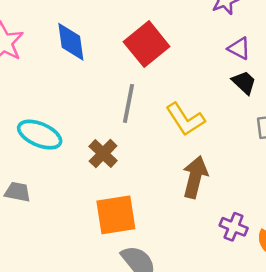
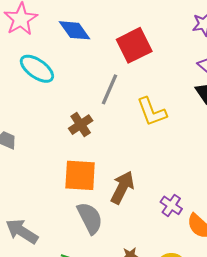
blue diamond: (71, 42) -> (75, 30), turned -40
cyan ellipse: (40, 135) -> (37, 69), moved
brown arrow: (195, 177) -> (122, 187), moved

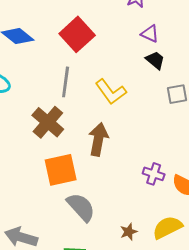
brown cross: (81, 125) -> (48, 122), size x1.4
brown arrow: (122, 187) -> (98, 139), moved

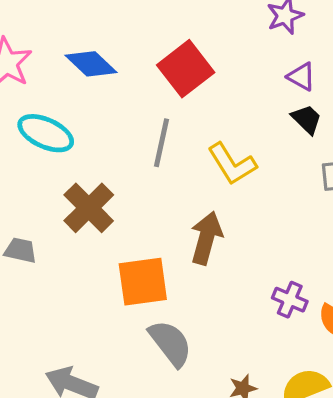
brown cross: (48, 122) -> (89, 208), moved

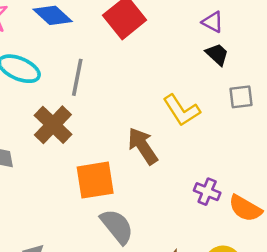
gray line: (162, 143) -> (77, 77), moved
yellow L-shape: (232, 164) -> (182, 110), moved
brown arrow: (206, 238) -> (143, 146), turned -48

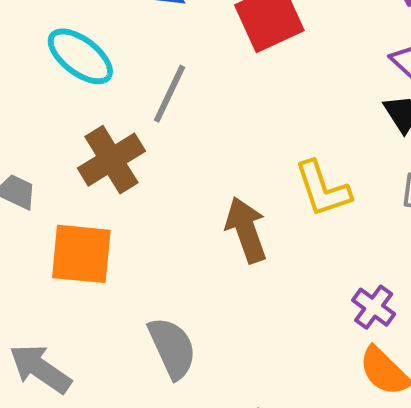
orange square: (95, 180) -> (81, 254), moved
purple cross: (207, 192) -> (374, 307), moved

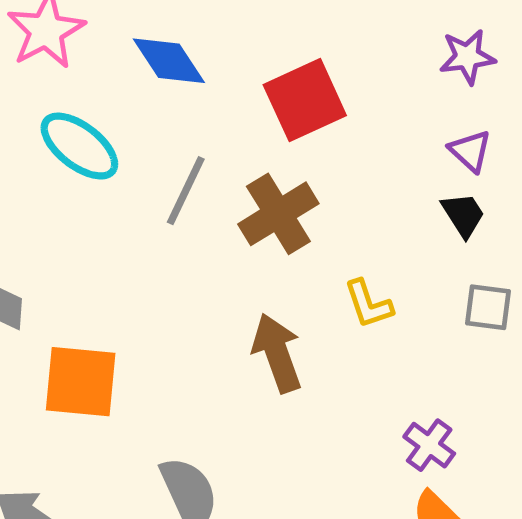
brown cross: (111, 160) -> (278, 214), moved
yellow L-shape: (323, 189) -> (368, 304), size x0.7

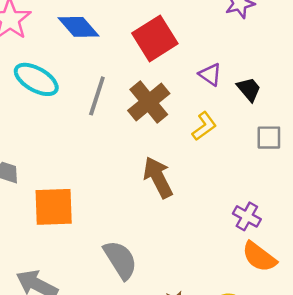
purple triangle: (470, 151) -> (210, 74), moved
yellow L-shape: (368, 304) -> (204, 126), moved, turned -100

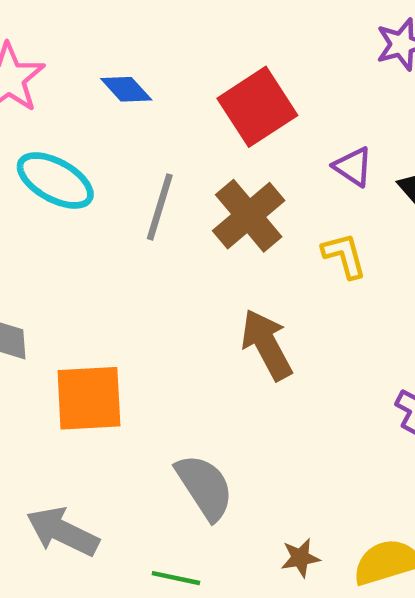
blue diamond: (79, 27) -> (126, 89), size x0.7
yellow L-shape: (204, 126) -> (344, 256), turned -68

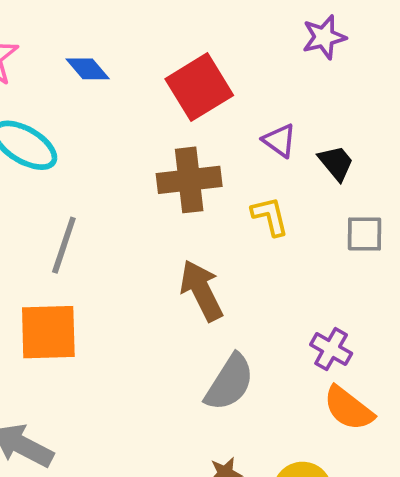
gray line: (160, 207) -> (64, 245), moved
brown cross: (249, 216) -> (189, 180), turned 32
gray semicircle: (205, 487) -> (229, 382), moved, turned 64

